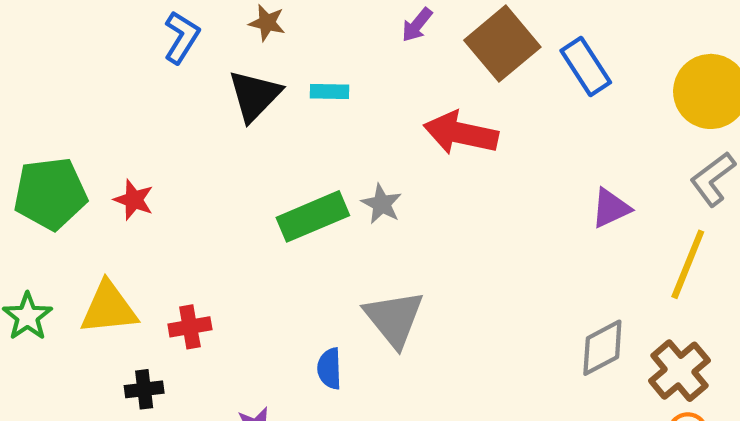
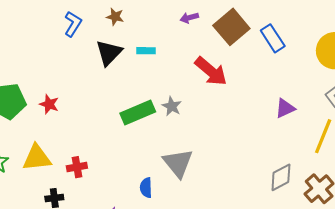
purple arrow: (417, 25) -> (189, 18), turned 36
red arrow: (461, 133) -> (211, 71), turned -152

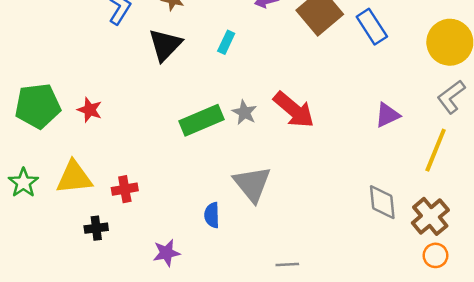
cyan rectangle: (146, 51) -> (226, 42), moved, turned -66
red arrow: (211, 71) -> (294, 110), moved
gray diamond: (281, 177) -> (382, 202), turned -68

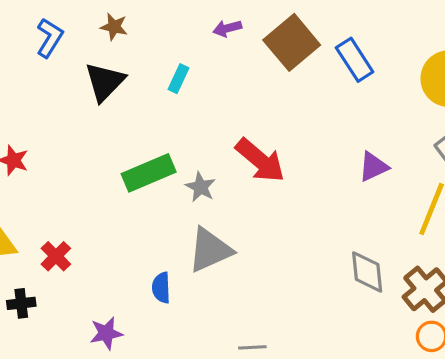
gray star: (244, 112) -> (200, 187), moved
gray triangle: (252, 184) -> (210, 250), turned 45
red cross: (125, 189) -> (56, 256), turned -35

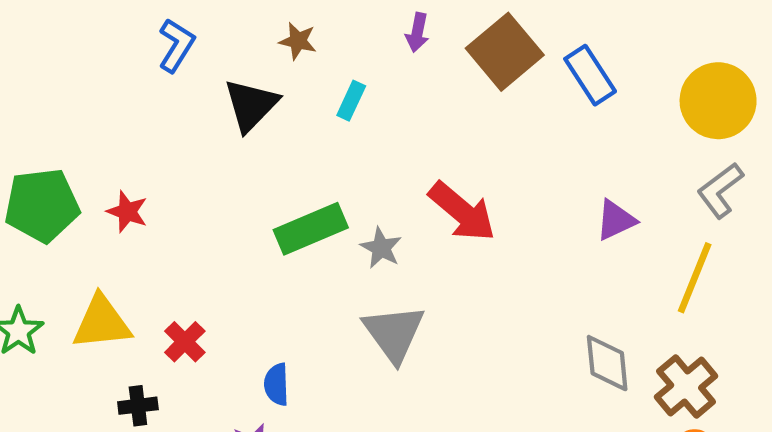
brown star: (114, 27) -> (298, 41), moved
purple arrow: (227, 28) -> (417, 32), turned -64
gray triangle: (210, 250) -> (394, 333), turned -42
blue semicircle: (161, 288) -> (277, 384), moved

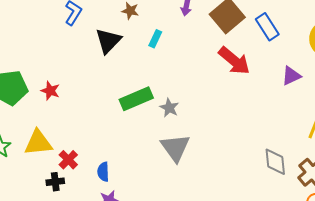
red arrow: (462, 212) -> (234, 61), moved
purple triangle: (616, 220) -> (291, 76), moved
red cross: (185, 342) -> (68, 160), moved
blue semicircle: (277, 384) -> (103, 172), moved

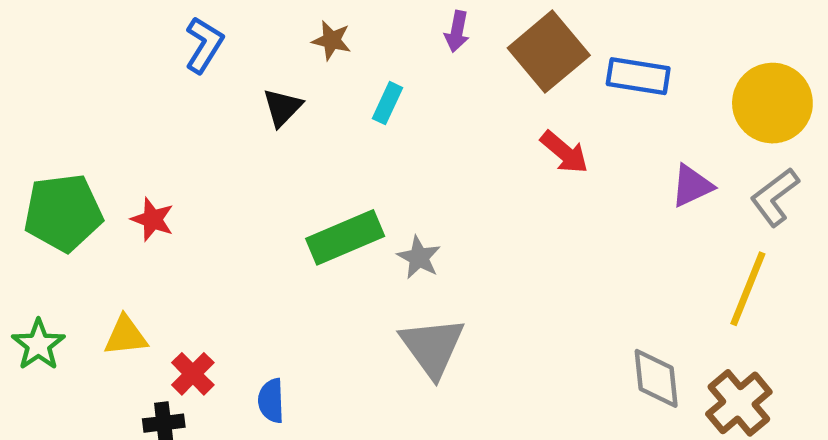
blue rectangle: (267, 27) -> (638, 76), turned -48
black triangle: (108, 41) -> (282, 108), size x0.7
red arrow: (234, 61) -> (564, 152), size x0.7
yellow triangle: (38, 143) -> (126, 336), size x0.7

